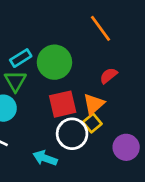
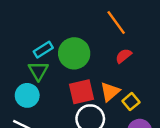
red semicircle: (109, 76) -> (124, 56), moved
yellow square: (92, 123) -> (131, 102), moved

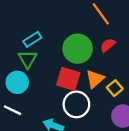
green circle: (74, 53) -> (78, 49), moved
red square: (82, 92) -> (68, 79), turned 30

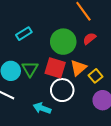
green triangle: (28, 59) -> (30, 69), moved

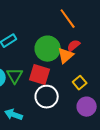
orange triangle: (78, 68) -> (66, 56), moved
cyan arrow: (42, 108) -> (14, 115), moved

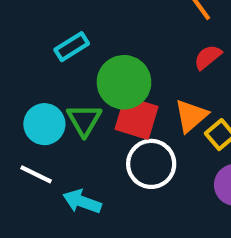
green circle: (48, 49) -> (124, 82), moved
orange triangle: (66, 56) -> (191, 116), moved

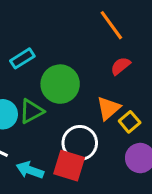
red square: (137, 118) -> (69, 166), moved
green triangle: (84, 120) -> (31, 111), turned 32

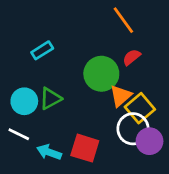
green circle: (60, 84) -> (101, 74), moved
yellow square: (130, 122) -> (140, 108), size x1.5
white circle: (80, 143) -> (133, 129), moved

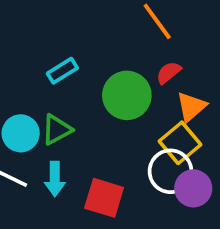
cyan rectangle: (42, 50) -> (62, 71), moved
orange triangle: (121, 96) -> (191, 107), moved
cyan arrow: (49, 152) -> (55, 179), moved, turned -110

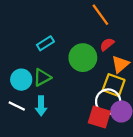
yellow square: (180, 143) -> (114, 85), turned -30
red square: (104, 198) -> (99, 117), moved

